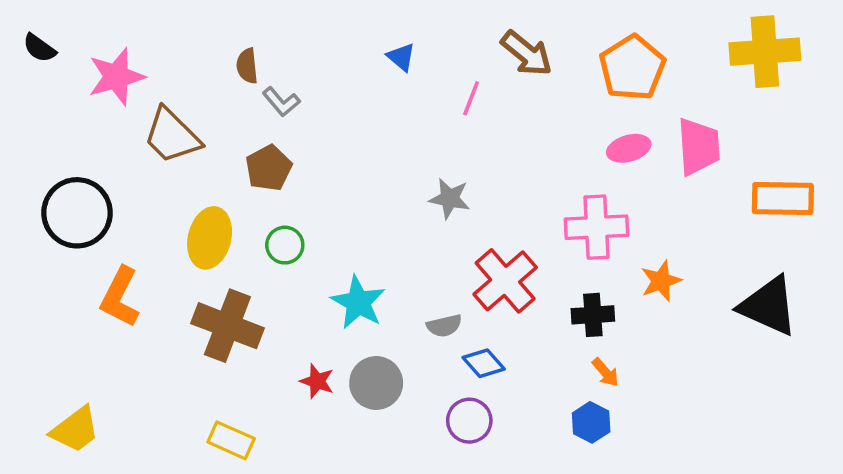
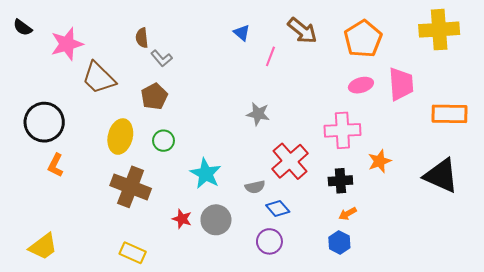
blue triangle: (401, 57) -> (242, 33), moved
orange L-shape: (120, 297) -> (56, 165), moved, size x0.7
orange arrow: (605, 372) -> (348, 214), turned 102

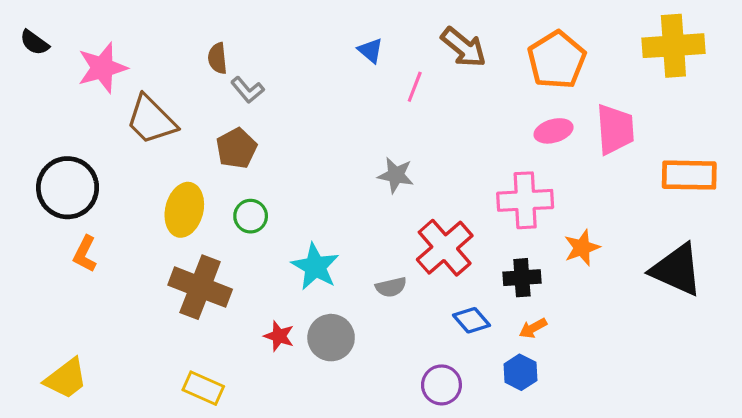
blue diamond: (278, 209) -> (471, 320), moved
purple circle: (269, 241) -> (441, 385), moved

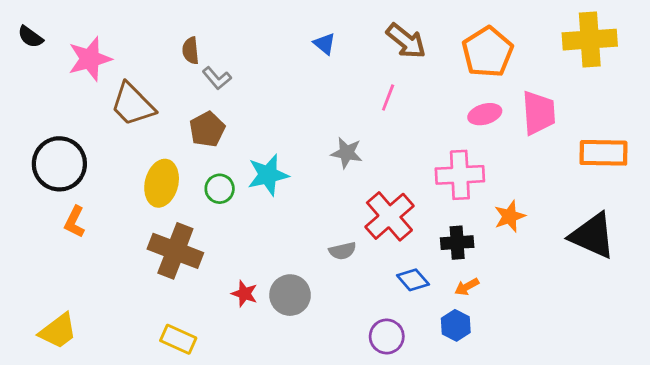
pink line: (415, 87) -> (388, 98), moved
cyan star: (315, 267) -> (268, 175), moved, turned 30

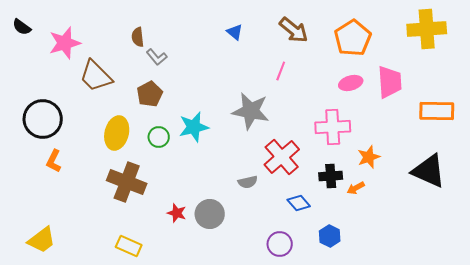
gray star: (347, 153) -> (251, 111), size x1.6
orange arrow: (467, 287) -> (356, 188), moved

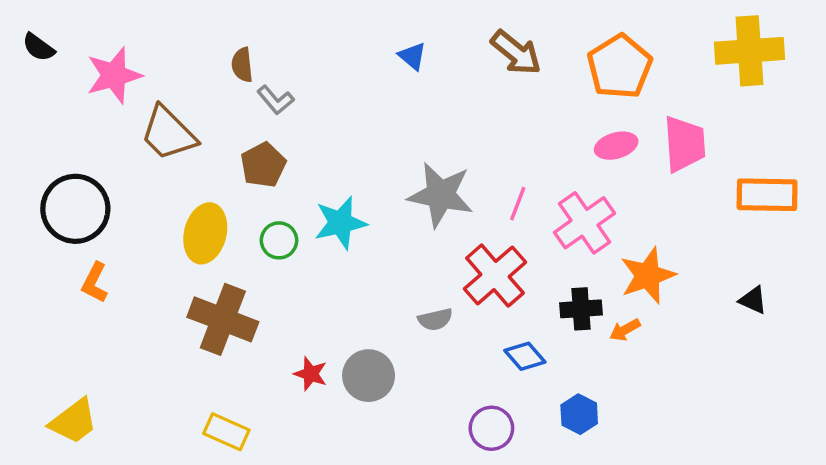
pink line: (281, 71) -> (518, 204), moved
pink cross: (333, 127) -> (584, 223), turned -32
orange star: (369, 157) -> (648, 276), size x1.4
black triangle: (429, 171) -> (753, 300), size x0.5

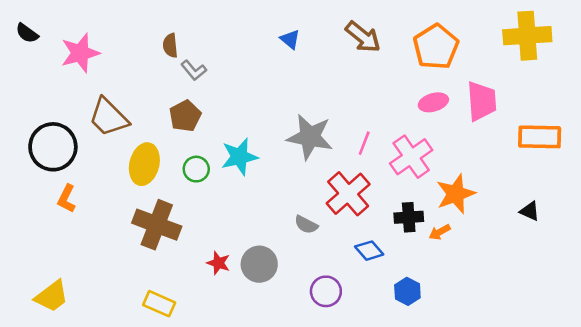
brown trapezoid: (168, 133) -> (109, 117), moved
gray semicircle: (435, 319) -> (306, 225), turned 40
purple circle: (491, 428) -> (326, 291), moved

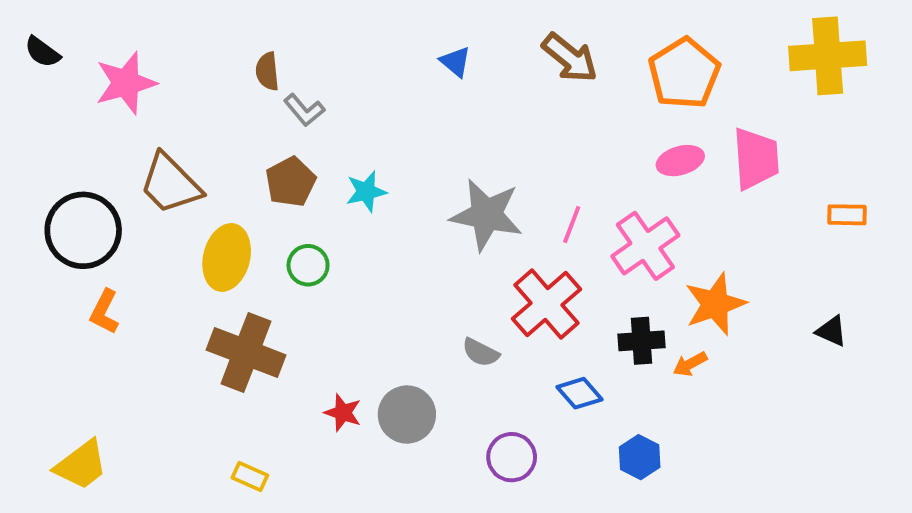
orange rectangle: (540, 137) -> (847, 215), size x0.6
cyan star: (239, 157) -> (366, 192), moved, size x0.7
yellow rectangle: (159, 304) -> (250, 477), size x0.7

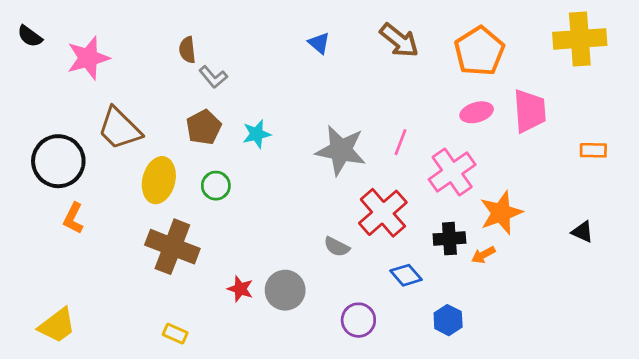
pink line: (572, 225) -> (401, 142), moved

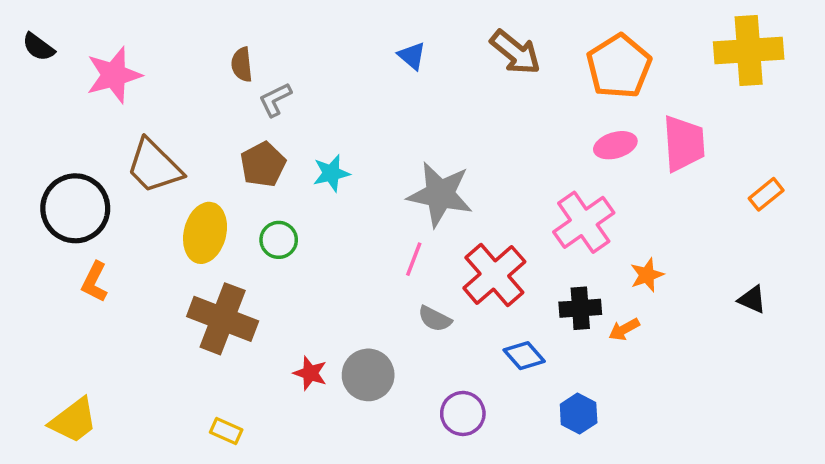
gray L-shape: (213, 77) -> (275, 100), turned 104
pink line: (401, 142) -> (414, 259), moved
orange rectangle: (593, 150) -> (766, 194), turned -40
orange star: (501, 213) -> (647, 275), size x0.6

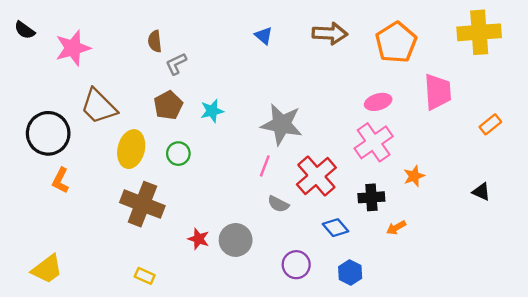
brown arrow: (515, 52) -> (330, 33), turned -36
pink ellipse: (615, 145) -> (378, 102), moved
orange arrow: (624, 329) -> (396, 228), moved
blue hexagon: (579, 413) -> (350, 273), moved

